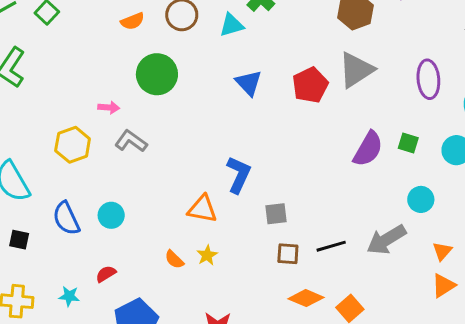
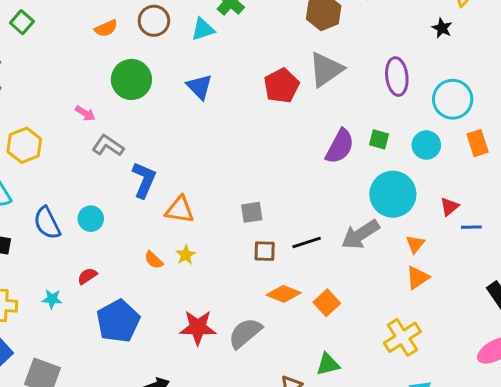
blue triangle: (249, 83) -> (199, 87), moved
pink arrow: (109, 107) -> (85, 113), turned 30
yellow hexagon: (73, 145) -> (24, 145), moved
blue L-shape: (239, 175) -> (144, 180), moved
cyan circle: (421, 199) -> (393, 194), size x1.8

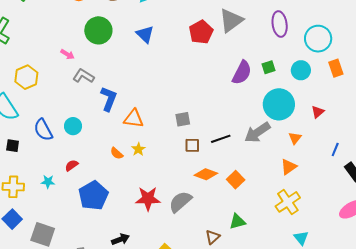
green square: (379, 139) -> (268, 67), turned -32
blue line: (471, 227) -> (335, 149), moved, turned -64
orange triangle: (418, 278) -> (289, 167), moved

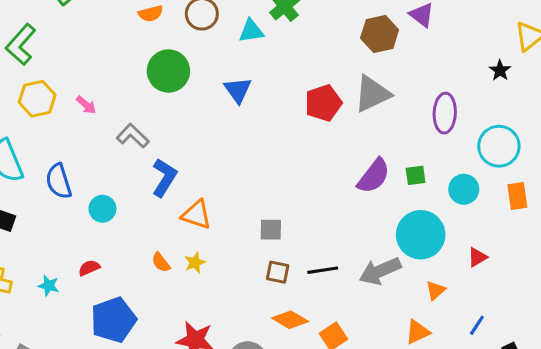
pink arrow: (67, 54) -> (86, 105), moved
yellow hexagon: (26, 77) -> (37, 99), moved
blue semicircle: (43, 130) -> (59, 181), moved
blue line: (335, 149) -> (477, 325), moved

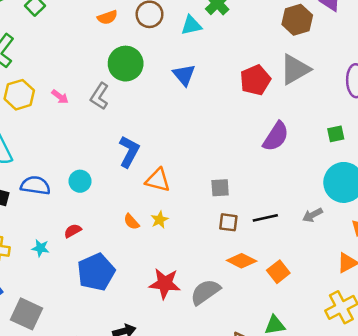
gray L-shape: (133, 136) -> (99, 96), moved, turned -96
purple semicircle: (374, 176) -> (276, 137), moved
blue semicircle: (59, 181) -> (35, 185), moved, turned 120
gray arrow: (380, 271) -> (313, 215), size x0.6

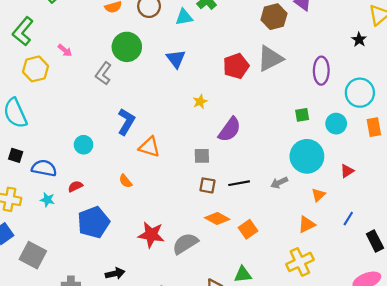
pink arrow: (60, 97) -> (65, 50), moved
purple semicircle: (276, 137) -> (230, 130), moved
blue semicircle: (35, 185) -> (44, 168), moved
yellow star: (160, 220) -> (200, 102), moved

